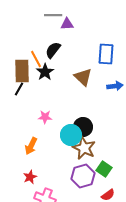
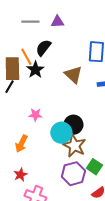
gray line: (53, 15) -> (30, 22), moved

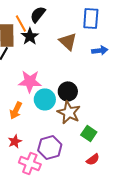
pink star: (35, 115) -> (30, 81), size x1.6
cyan circle: (61, 133) -> (45, 99), moved
purple hexagon: (73, 174) -> (50, 147), moved

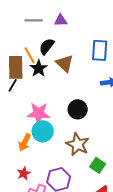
brown triangle: (68, 41) -> (65, 63), moved
black circle: (68, 91) -> (78, 109), moved
cyan circle: (45, 99) -> (43, 131), moved

